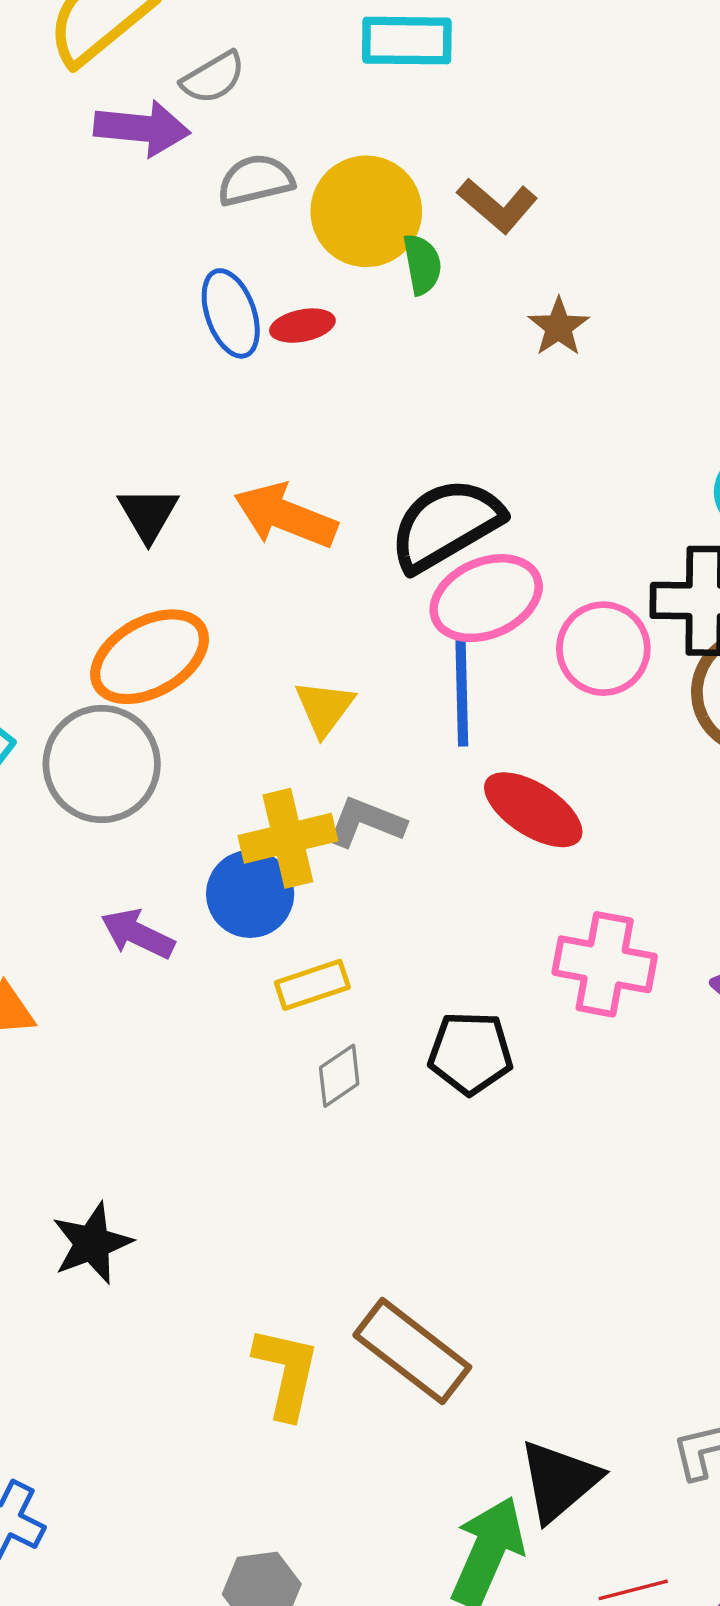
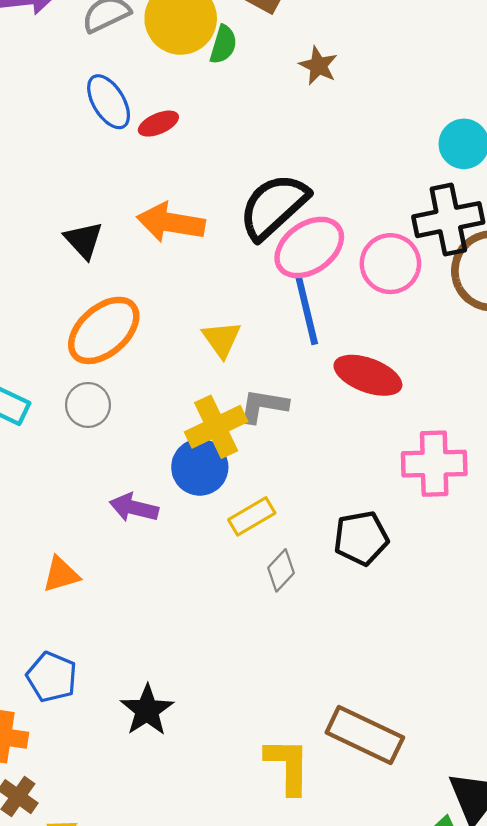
green semicircle: (422, 264) -> (223, 45), turned 39
red ellipse: (302, 326) -> (158, 124), moved
gray circle: (102, 764) -> (88, 405), size x0.6

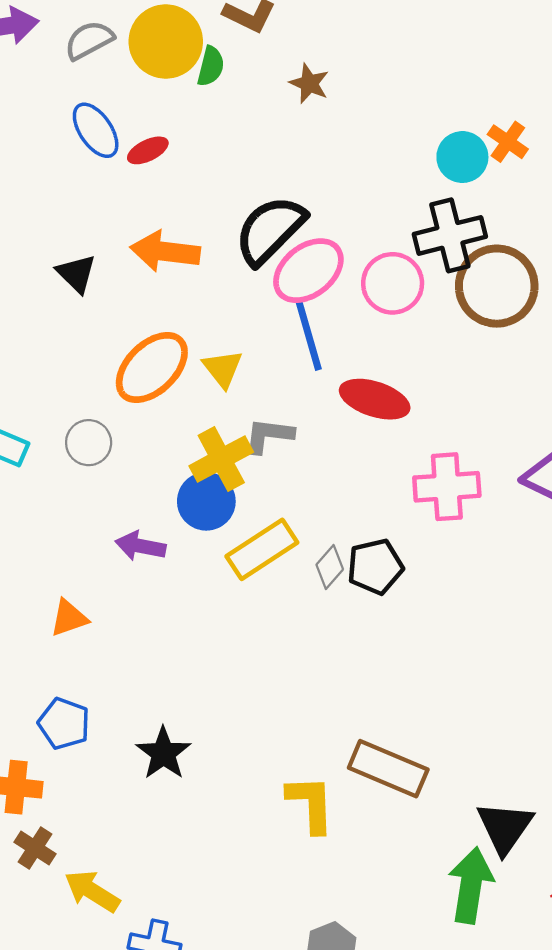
orange ellipse: (104, 330) -> (152, 368), moved
yellow rectangle: (252, 516) -> (262, 549), size x1.5
gray diamond: (281, 570) -> (330, 567), moved

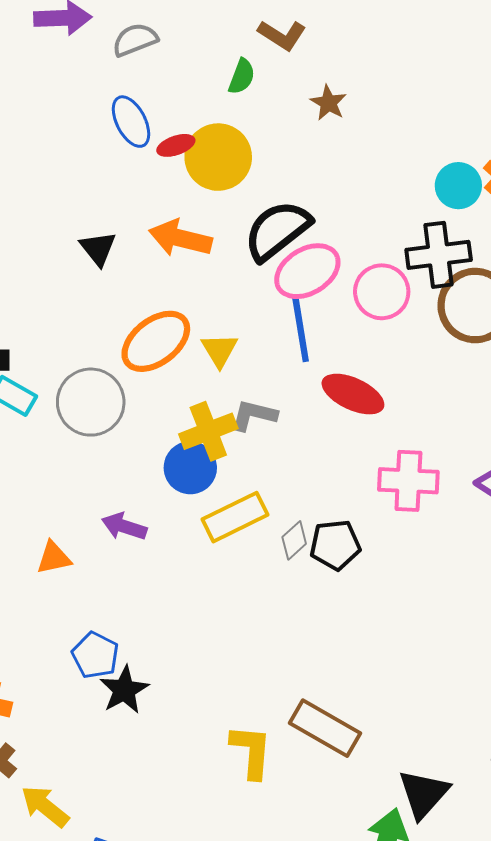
yellow circle: (166, 42) -> (218, 157), moved
gray circle: (89, 443) -> (91, 402), size x1.6
purple arrow: (141, 546) -> (124, 526), moved
blue pentagon: (64, 724) -> (95, 655), moved

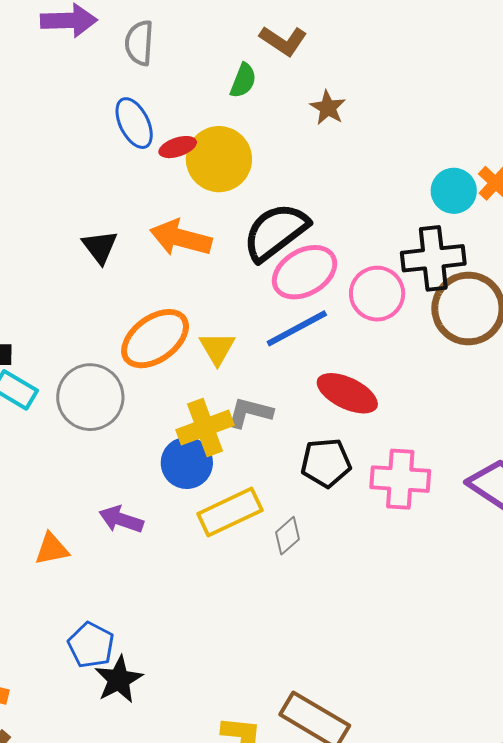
gray semicircle: (135, 40) -> (139, 43), turned -66
blue line: (300, 329) -> (297, 328), turned 70
black pentagon: (335, 545) -> (326, 463), moved

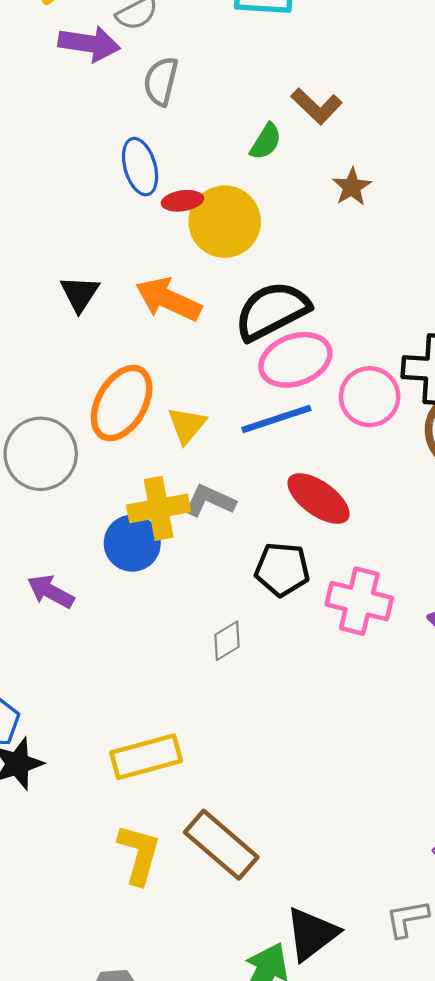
orange ellipse: (155, 339) -> (122, 403), turned -34
yellow rectangle: (230, 512) -> (146, 757), moved

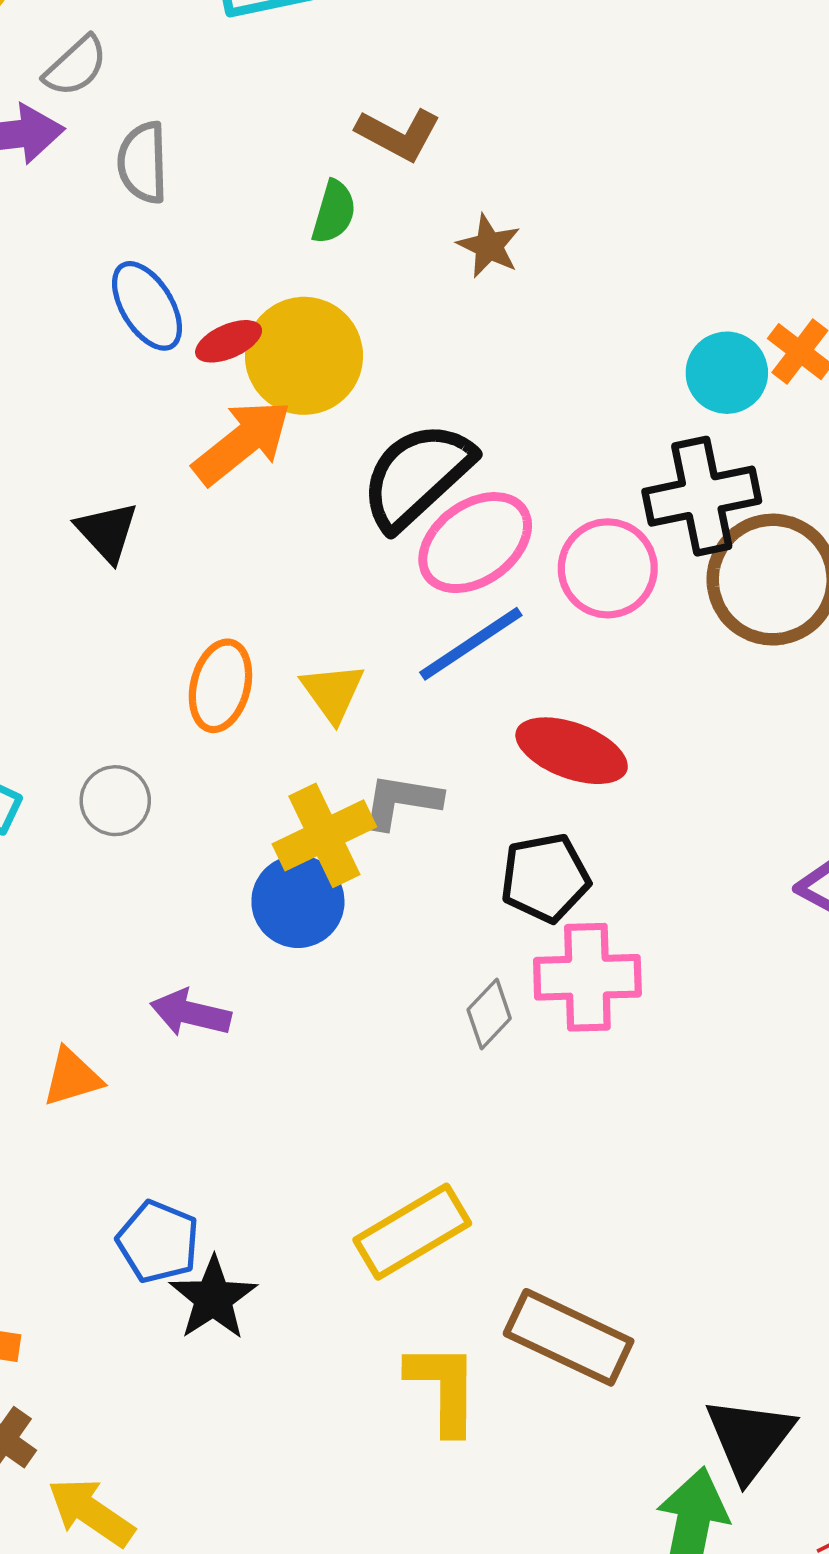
orange arrow: (168, 299) -> (242, 442), moved, turned 132
orange ellipse: (122, 403) -> (220, 686), size x0.7
gray circle: (41, 454) -> (115, 801), size x0.6
pink cross: (359, 601) -> (587, 977), moved

